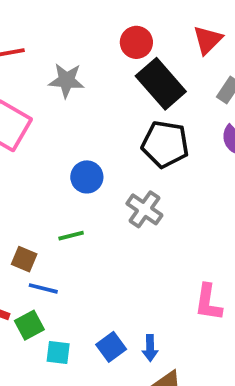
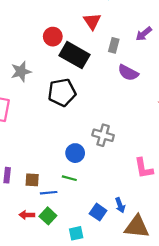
black pentagon: (165, 144) -> (62, 92), moved
blue circle: (87, 177) -> (75, 153), moved
gray cross: (144, 209) -> (103, 135), moved
green line: (71, 236) -> (69, 178), moved, turned 48
cyan square: (58, 352) -> (76, 233), moved

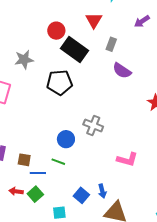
purple arrow: (144, 34) -> (142, 21), moved
pink L-shape: (144, 168) -> (127, 159), turned -70

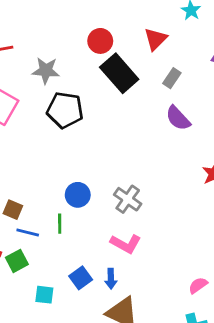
black pentagon: (60, 82) -> (65, 110), moved
gray cross: (93, 125) -> (128, 199), moved
pink L-shape: (127, 159) -> (126, 244), moved
green line: (58, 162) -> (60, 224), turned 56

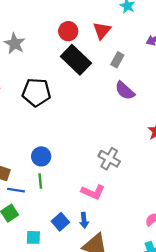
red circle: (100, 41) -> (68, 31), moved
gray star: (46, 71) -> (15, 44), moved, turned 30
blue circle: (78, 195) -> (41, 156), moved
gray cross: (128, 199) -> (109, 159), moved

